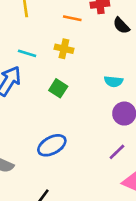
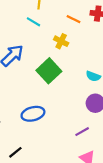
cyan line: (27, 53) -> (34, 22), moved
green square: (58, 88) -> (49, 71), size x1.6

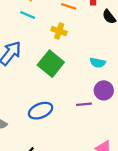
purple line: (82, 132) -> (84, 104), moved, turned 32

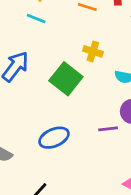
yellow cross: (59, 31) -> (93, 51), moved

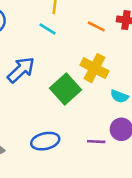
yellow cross: (93, 51) -> (94, 68), size x1.5

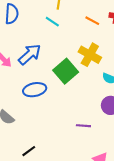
blue ellipse: (45, 141) -> (35, 90), moved
purple line: (96, 142) -> (83, 126), moved

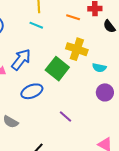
purple line: (83, 126) -> (65, 116), moved, turned 48

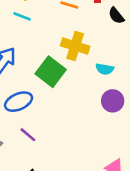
purple line: (65, 116) -> (28, 135), moved

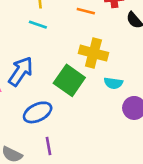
cyan semicircle: (105, 69) -> (113, 83), moved
purple line: (28, 135) -> (48, 146), turned 42

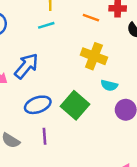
cyan line: (38, 25) -> (46, 25), turned -42
green square: (69, 80) -> (75, 105), moved

